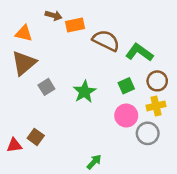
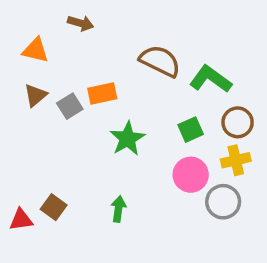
orange rectangle: (75, 25) -> (102, 93), moved
brown triangle: (24, 63) -> (36, 95), size x0.6
gray square: (46, 87) -> (70, 106), moved
green arrow: (94, 162) -> (118, 209), moved, turned -35

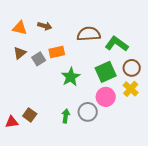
brown arrow: (81, 23) -> (45, 26), moved
brown semicircle: (160, 61) -> (89, 34), turned -30
green square: (191, 130) -> (106, 72), size x1.5
yellow cross: (236, 160) -> (131, 89), turned -35
gray circle: (223, 202) -> (88, 112), moved

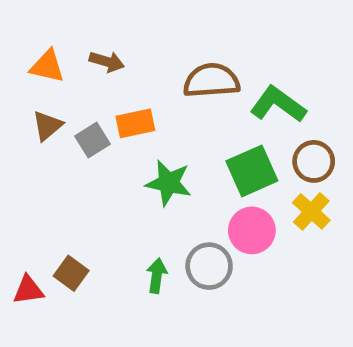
green star: (71, 77) -> (169, 183), turned -30

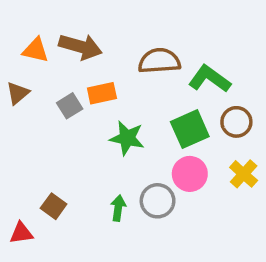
brown arrow: (107, 62) -> (80, 47), size x1.6
brown triangle: (47, 126) -> (18, 93), moved
yellow cross: (311, 211) -> (244, 174), moved
red triangle: (28, 290) -> (21, 233), moved

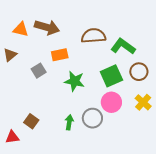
gray square: (70, 106) -> (39, 71), moved

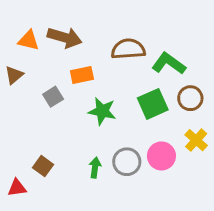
pink circle: (111, 102) -> (161, 156), moved

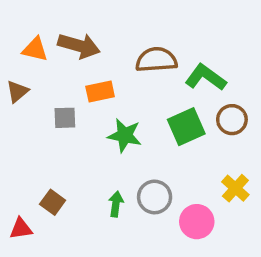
gray square: (53, 97) -> (65, 118), turned 30
yellow cross: (196, 140) -> (235, 188), moved
pink circle: (161, 156) -> (197, 222), moved

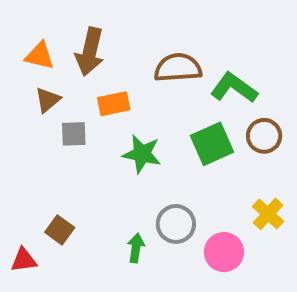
brown arrow: (79, 46) -> (90, 52), turned 87
brown triangle: (17, 91) -> (48, 100), moved
green arrow: (116, 204) -> (136, 248), moved

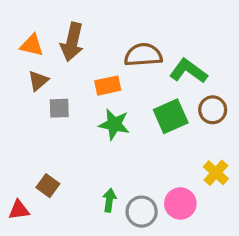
orange rectangle: (114, 104) -> (108, 86), moved
gray circle: (176, 224) -> (142, 212), moved

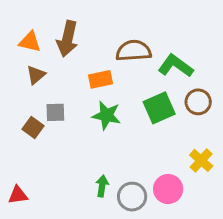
gray square: (59, 108) -> (55, 112), moved
brown square: (48, 186) -> (33, 127), moved

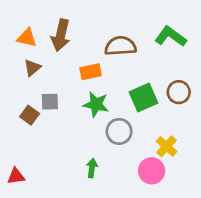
green L-shape: (176, 66) -> (171, 37), moved
yellow cross: (201, 160) -> (167, 146), moved
gray circle: (132, 197) -> (119, 131), moved

